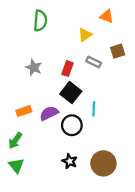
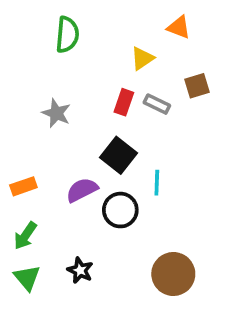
red rectangle: (68, 69) -> (124, 102), moved
orange rectangle: (24, 111) -> (23, 186), moved
black star: (70, 161) -> (80, 270), moved

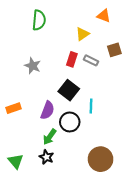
purple semicircle: (82, 190) -> (47, 110), turned 138
green arrow: (25, 236) -> (50, 137), moved

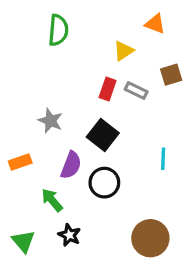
gray star: (33, 66) -> (50, 121), moved
cyan line: (91, 106) -> (163, 159), moved
green arrow: (50, 137) -> (52, 200), moved, turned 105

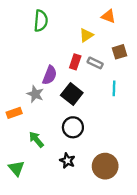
gray star: (50, 121) -> (35, 94), moved
cyan line: (163, 159) -> (114, 88), moved
purple semicircle: (71, 165) -> (50, 75), moved
black star: (69, 235) -> (67, 161), moved

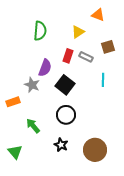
green semicircle: (41, 21) -> (40, 31), moved

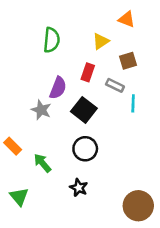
brown square: (108, 47) -> (128, 61), moved
gray rectangle: (86, 57) -> (115, 85), moved
orange rectangle: (13, 102) -> (13, 146), moved, turned 64
brown circle: (95, 150) -> (138, 206), moved

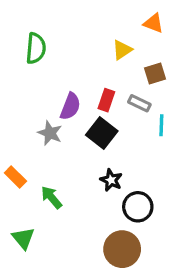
green semicircle: (52, 40) -> (36, 48), moved
red rectangle: (88, 72) -> (106, 100), moved
black circle: (85, 149) -> (138, 207), moved
black star: (79, 188) -> (111, 180), moved
brown circle: (138, 206) -> (122, 249), moved

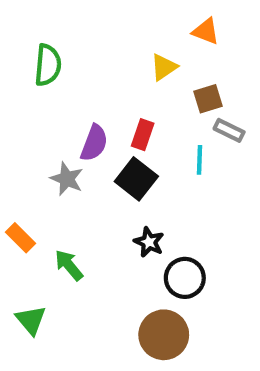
gray rectangle: (139, 103) -> (229, 130), moved
cyan line: (161, 125) -> (200, 160), moved

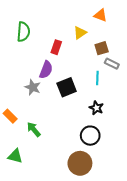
red rectangle: (143, 135) -> (56, 47), moved
black square: (136, 179) -> (67, 87), turned 30
black star: (149, 242) -> (96, 108), moved
green triangle: (31, 320) -> (15, 156), turned -35

